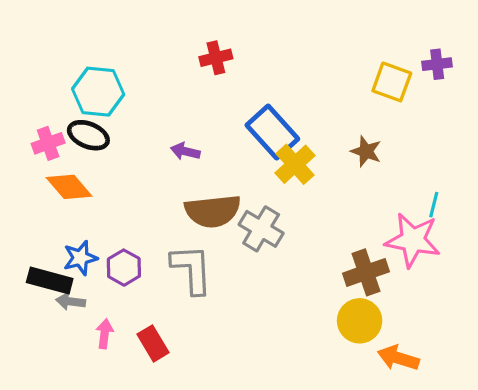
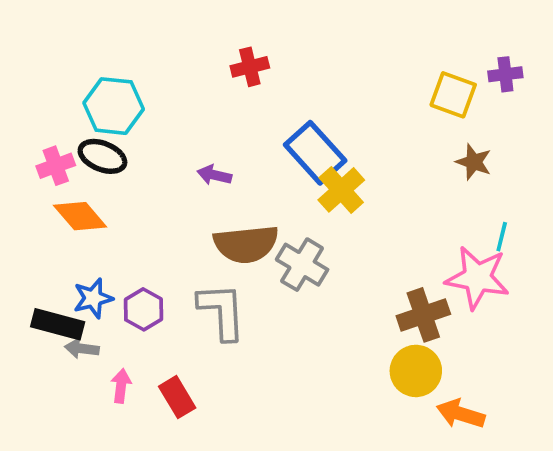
brown star: (366, 151) -> (474, 162), moved

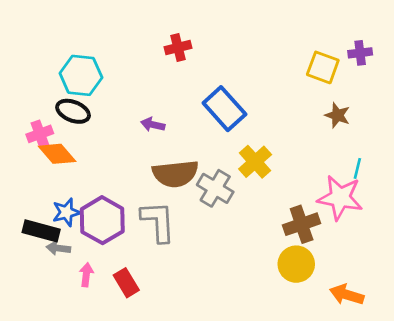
pink cross: (56, 166) -> (40, 134), moved
yellow cross: (341, 190) -> (255, 162), moved
purple hexagon: (143, 309) -> (102, 220), size x1.6
orange arrow: (461, 414) -> (347, 295), moved

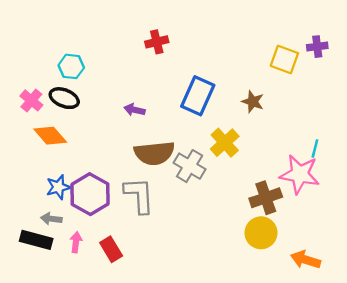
cyan hexagon: (81, 75) -> (71, 66), size x0.7
blue rectangle: (224, 109) -> (198, 96), turned 66
brown star: (337, 115) -> (253, 102), moved
pink cross: (40, 134) -> (31, 100), moved, turned -30
black rectangle: (41, 231) -> (36, 240), moved

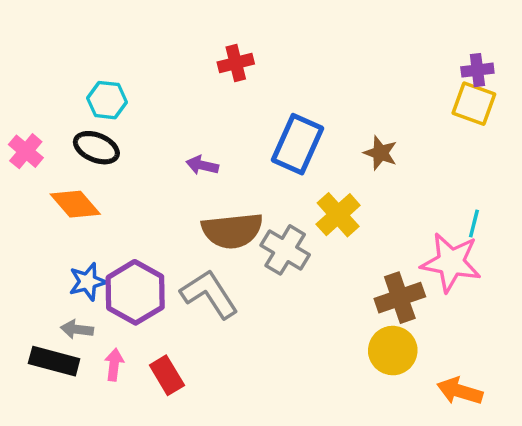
yellow square: (284, 59) -> (474, 104), moved
pink cross: (31, 100) -> (26, 151), moved
gray L-shape: (139, 195) -> (209, 294), turned -30

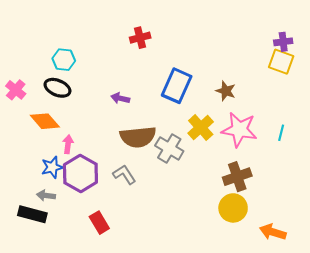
pink star: (451, 262) -> (239, 130), moved
gray L-shape: (209, 294) -> (124, 175), size x0.7
pink arrow: (114, 365) -> (68, 144), moved

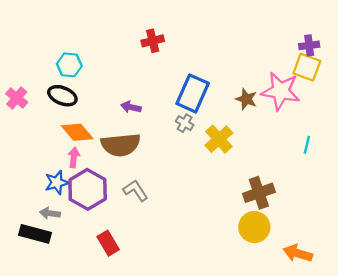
orange diamond: (45, 121) -> (77, 132), moved
pink star: (239, 130) -> (281, 91), moved
brown semicircle: (138, 137) -> (121, 145), moved
gray cross: (169, 148) -> (185, 123), moved, size x0.6

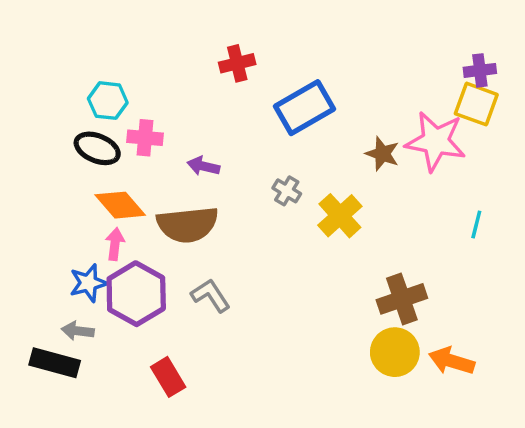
blue rectangle: (193, 93) -> (304, 108), moved, turned 36
pink cross: (17, 98) -> (145, 138), moved, turned -35
orange arrow: (298, 253) -> (452, 361), moved

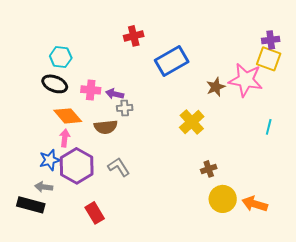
pink cross: (145, 138) -> (91, 90), moved
brown star: (382, 154) -> (216, 87), turned 30
gray cross: (287, 191) -> (125, 108), moved, turned -35
brown semicircle: (188, 225) -> (106, 127), size x0.7
brown cross: (402, 299) -> (209, 169), moved, size x0.6

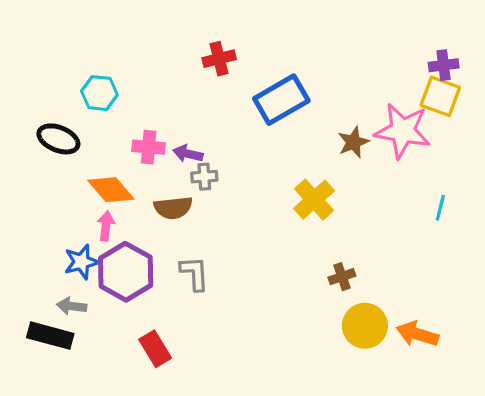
black ellipse: (55, 84) -> (58, 139), moved
gray L-shape: (119, 167) -> (194, 273), turned 30

